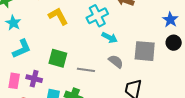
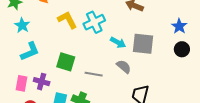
cyan cross: (97, 16) -> (94, 22), moved
gray square: (145, 51) -> (143, 44), moved

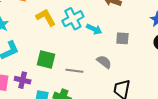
cyan arrow: (118, 42) -> (94, 29), moved
gray square: (143, 44) -> (122, 38), size x0.6

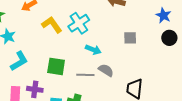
cyan arrow: (94, 29) -> (93, 50), moved
gray semicircle: (104, 62) -> (106, 70), moved

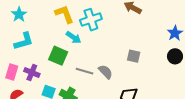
gray square: (130, 38) -> (134, 56), moved
cyan arrow: (93, 50) -> (74, 37), moved

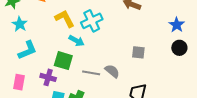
purple cross: (32, 73) -> (48, 77), moved

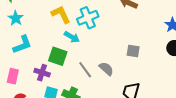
gray line: (91, 73) -> (85, 70), turned 42

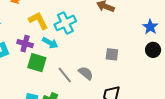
purple cross: (42, 73) -> (25, 44), moved

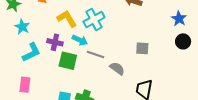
gray line: (65, 75) -> (96, 54), moved, turned -30

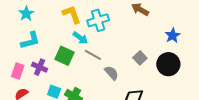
blue star: (179, 19) -> (173, 35), moved
black circle: (183, 41) -> (168, 64), moved, size x1.5
purple cross: (55, 42) -> (40, 67), moved
gray square: (142, 48) -> (140, 58), turned 32

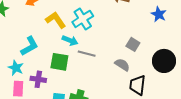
cyan star: (26, 14) -> (16, 68), moved
cyan L-shape: (30, 41) -> (29, 46), moved
black circle: (168, 64) -> (164, 61), moved
gray semicircle: (111, 73) -> (122, 65), moved

